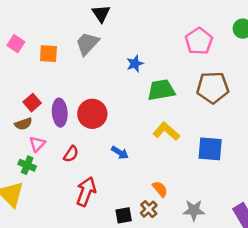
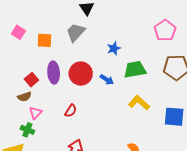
purple ellipse: (60, 113) -> (54, 73), moved
red circle: (92, 114) -> (81, 74), moved
blue arrow: (120, 153) -> (107, 80), moved
red semicircle: (71, 154) -> (71, 111), moved

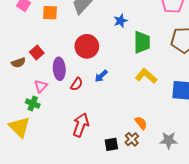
green trapezoid: (135, 70) -> (142, 42), turned 100
purple ellipse: (54, 73) -> (59, 69), moved
blue arrow: (107, 80) -> (101, 76), moved, turned 104
brown semicircle: (24, 97) -> (18, 63), moved

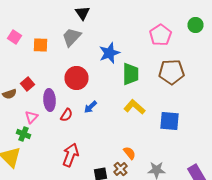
blue star: (121, 21) -> (110, 53), size x1.5

